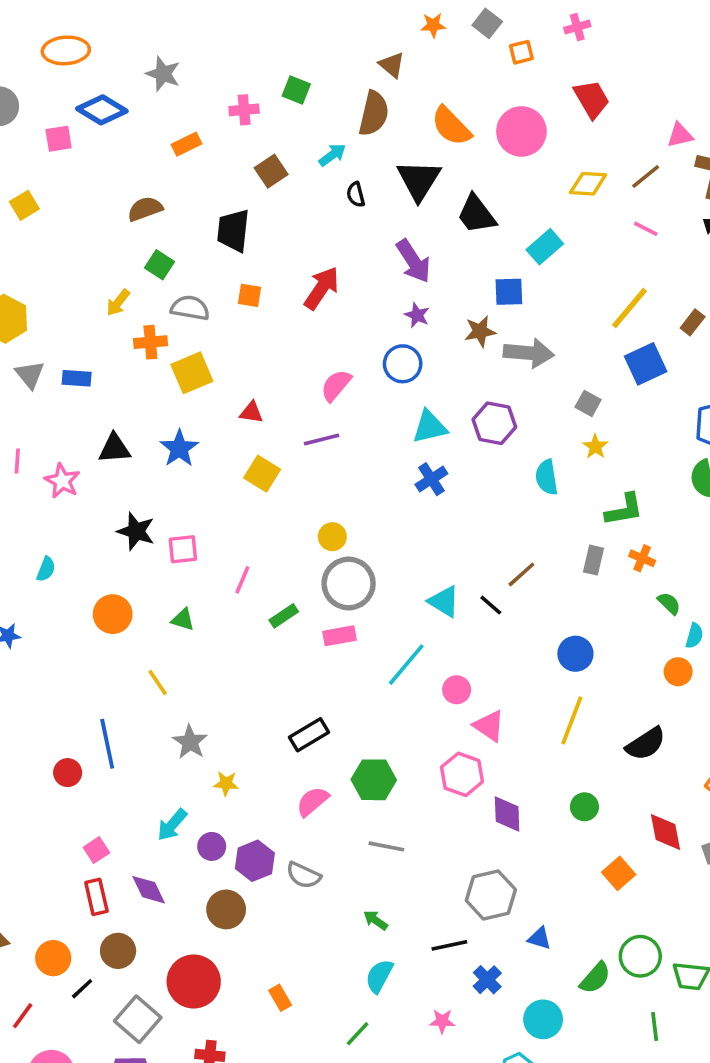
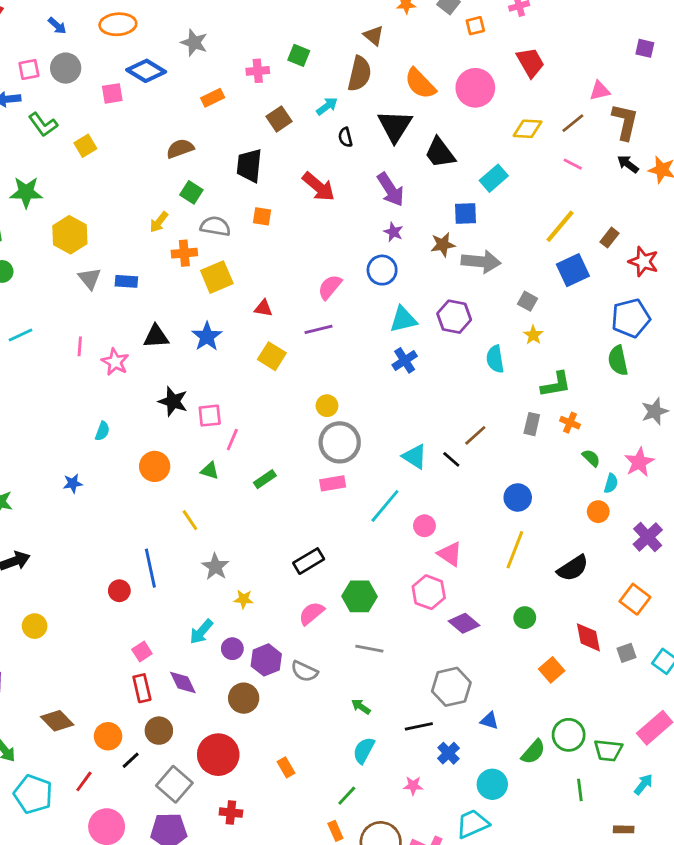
red arrow: (322, 288) -> (319, 187), moved, turned 96
pink line: (242, 580) -> (232, 440), moved
green rectangle: (284, 616) -> (265, 479), moved
purple diamond: (507, 814) -> (464, 623), turned -48

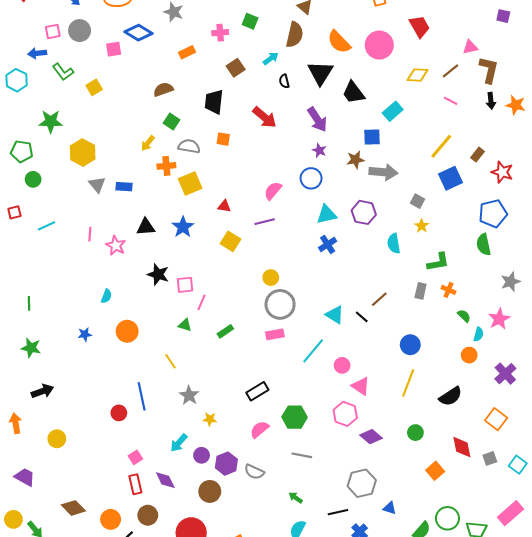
black arrow: (628, 164) -> (491, 101), turned -133
orange circle: (155, 466) -> (127, 331), moved

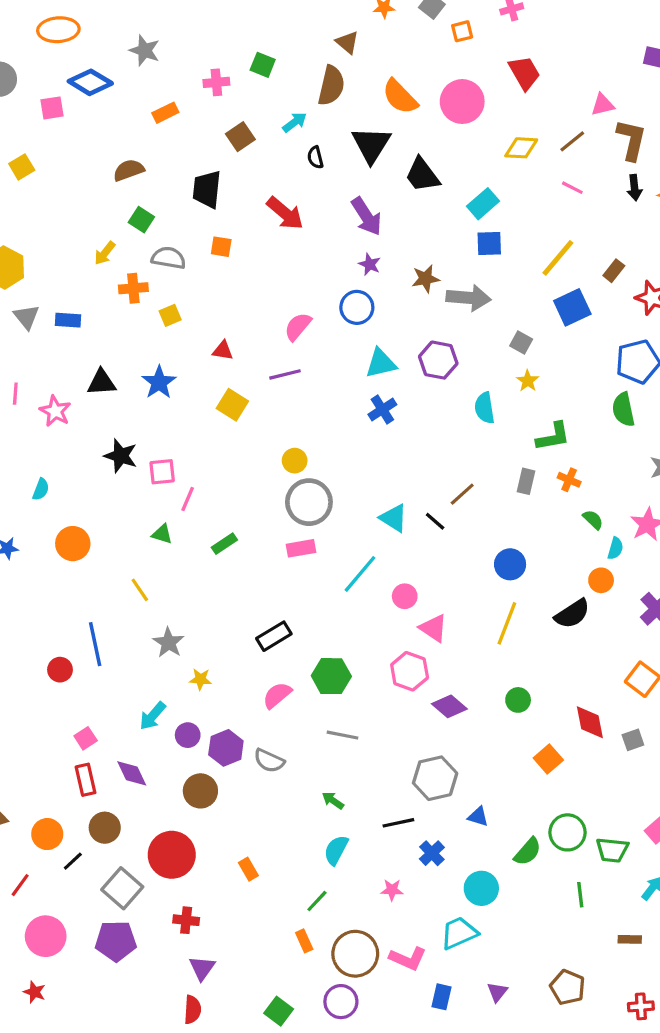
blue square: (372, 137) -> (489, 244), moved
yellow square: (190, 184) -> (170, 315), size x0.6
black semicircle: (451, 396) -> (572, 614), moved

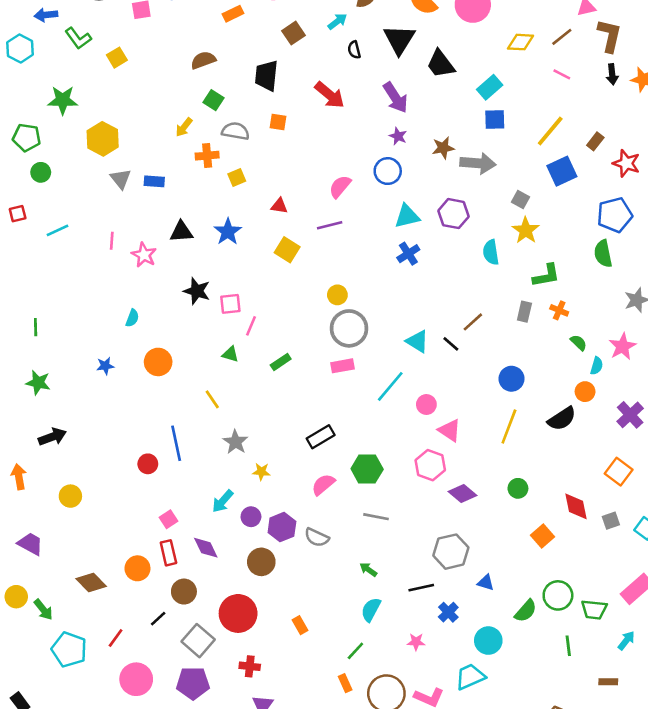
yellow star: (528, 381) -> (526, 230), size x1.5
orange circle: (47, 834) -> (137, 568), moved

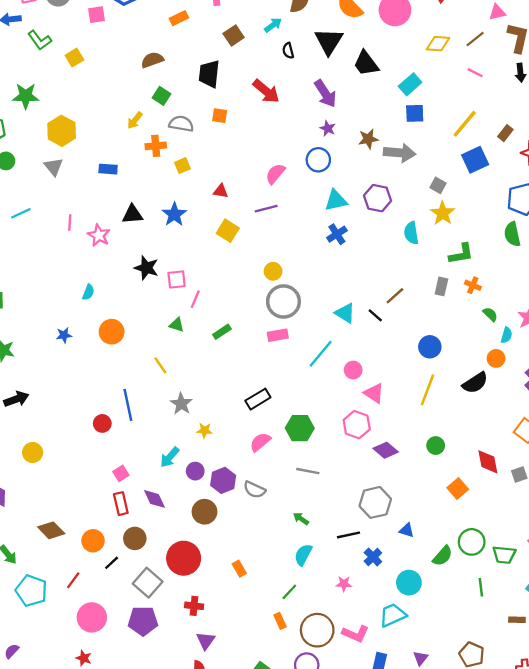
gray triangle: (121, 179) -> (54, 167), moved
orange circle: (137, 568) -> (93, 541), moved

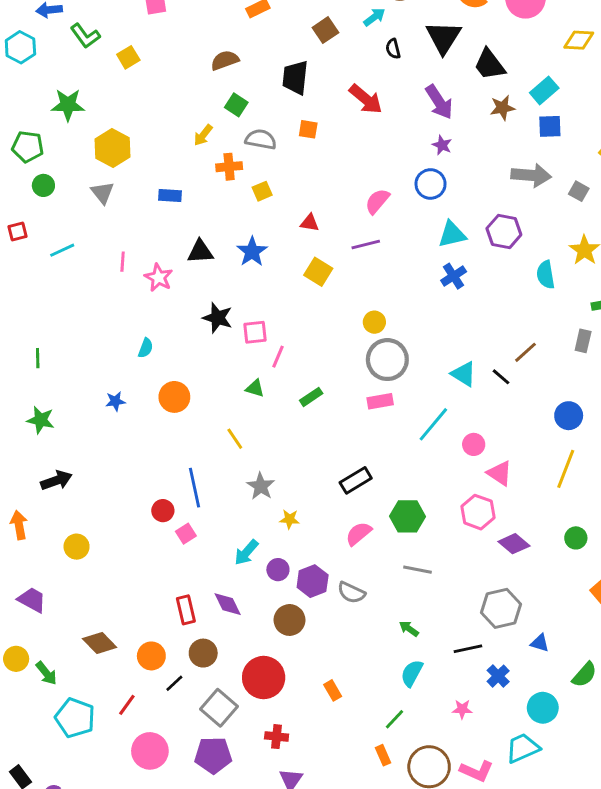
brown star: (368, 139) -> (502, 108), moved
gray square: (438, 185) -> (579, 191), moved
pink square: (121, 473) -> (186, 534), moved

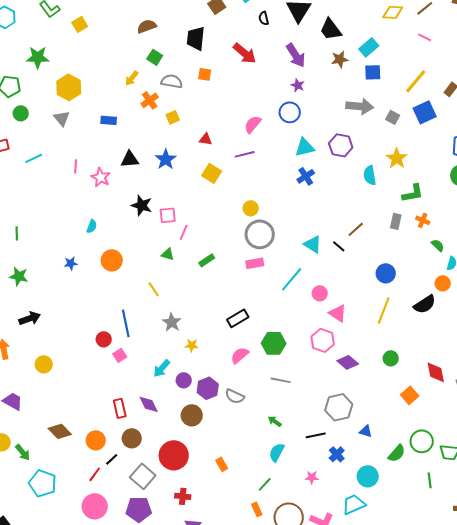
orange cross: (229, 167) -> (150, 100), turned -30
red line: (127, 705) -> (95, 474), moved

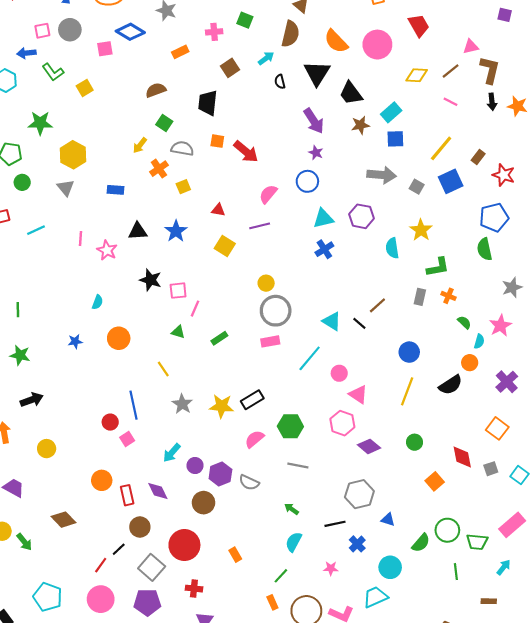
red arrow: (245, 53) -> (246, 152), moved
yellow star: (192, 345) -> (222, 406), moved, size x1.6
orange circle: (96, 440) -> (102, 480), moved
cyan pentagon: (43, 483) -> (48, 597), moved

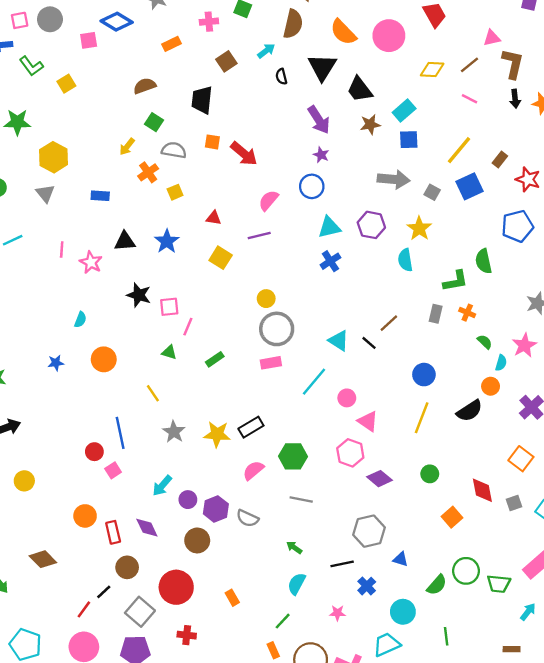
yellow star: (421, 230) -> (419, 228), moved
green semicircle: (485, 249) -> (484, 261), moved
green line: (456, 572) -> (446, 636), moved

